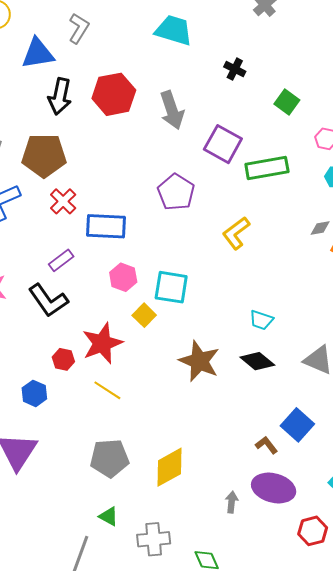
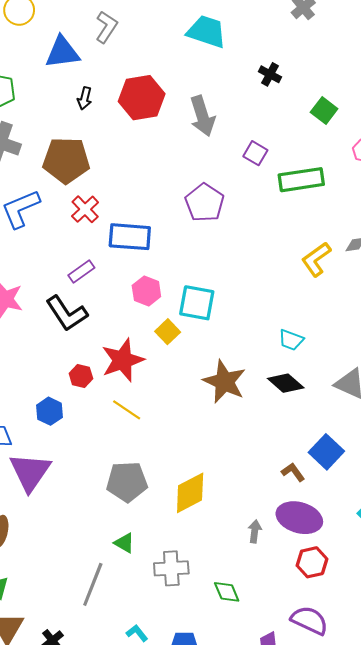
black arrow: (60, 96) -> (85, 98), size x0.6
purple square: (223, 144) -> (255, 153), size x0.6
yellow L-shape: (236, 233) -> (316, 259), moved
red hexagon: (313, 531) -> (312, 562), moved

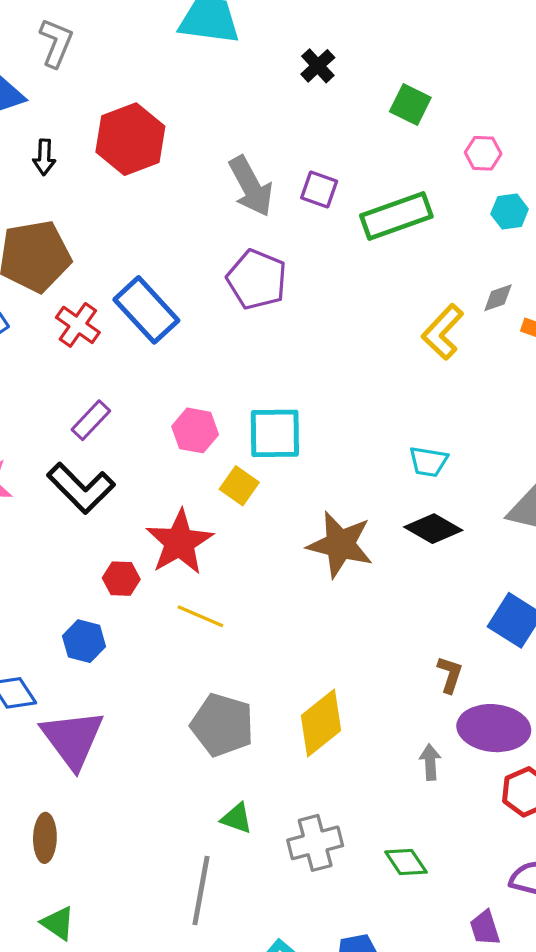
black cross: (270, 74) -> (318, 66), turned 30
gray arrow: (202, 116) -> (251, 186), moved
blue rectangle: (130, 237) -> (146, 310), moved, turned 54
brown L-shape: (293, 472) -> (450, 674), moved, turned 65
gray pentagon: (127, 482) -> (222, 725), turned 30

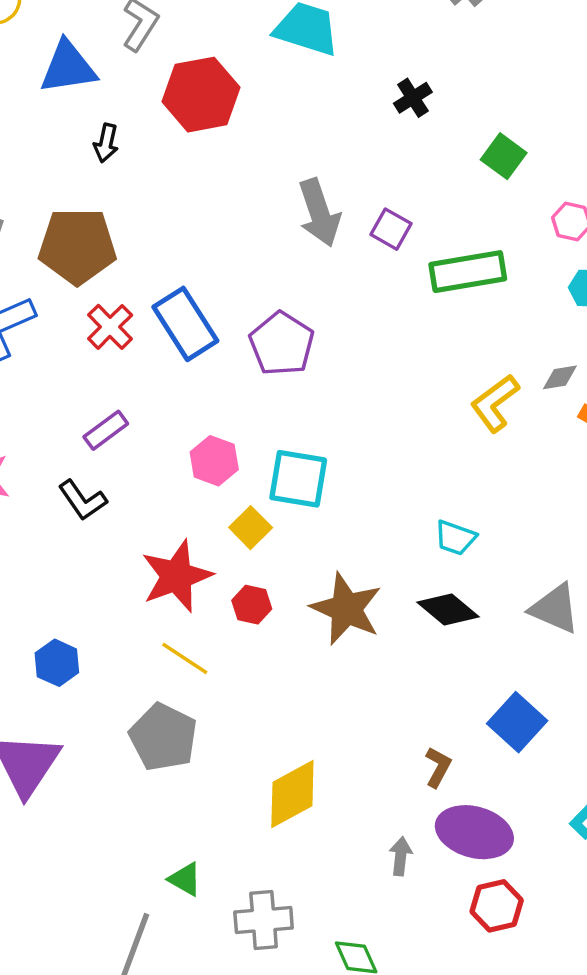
red hexagon: (130, 139) -> (201, 95), moved
purple pentagon: (257, 279) -> (282, 344), moved
black L-shape: (81, 488) -> (83, 500), size x0.7
red hexagon: (121, 579) -> (252, 605), moved
gray pentagon: (222, 725) -> (163, 737), moved

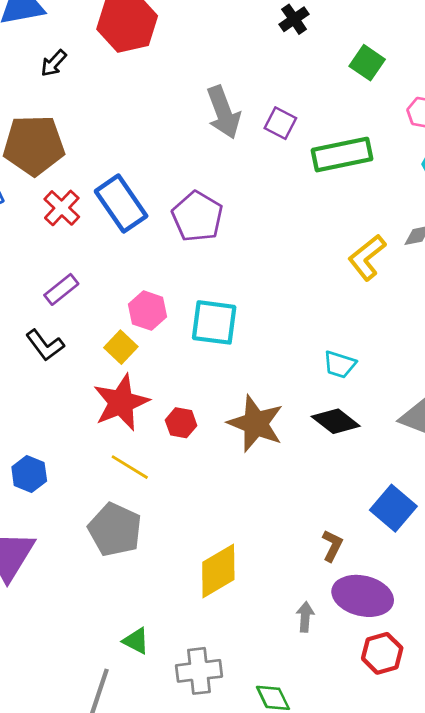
black arrow: (106, 143) -> (54, 63), turned 32
yellow square: (251, 528) -> (121, 347), moved

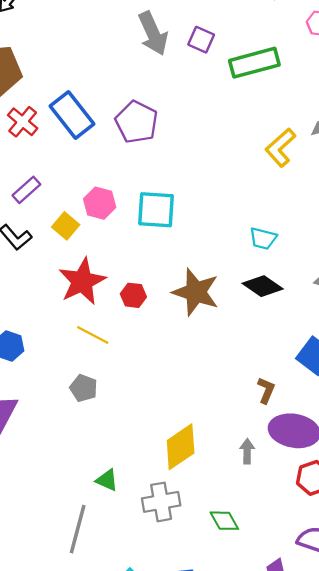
yellow square: (121, 347) -> (66, 226), moved
gray pentagon: (115, 530) -> (84, 388), size x0.6
yellow diamond: (218, 571) -> (181, 447), moved

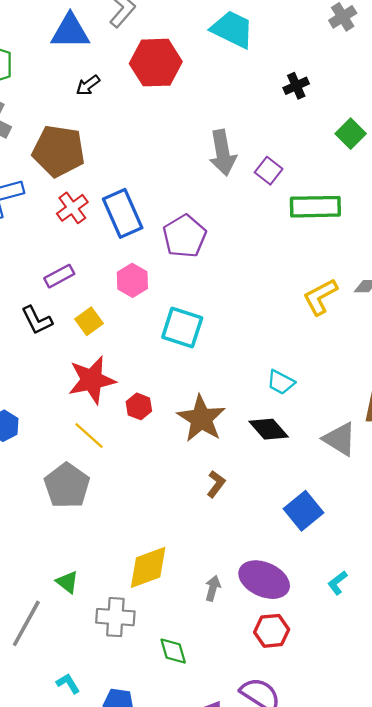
pink hexagon: (100, 203) -> (132, 280), moved
gray pentagon: (84, 388) -> (67, 486), size x1.6
brown L-shape: (266, 390) -> (216, 484), moved

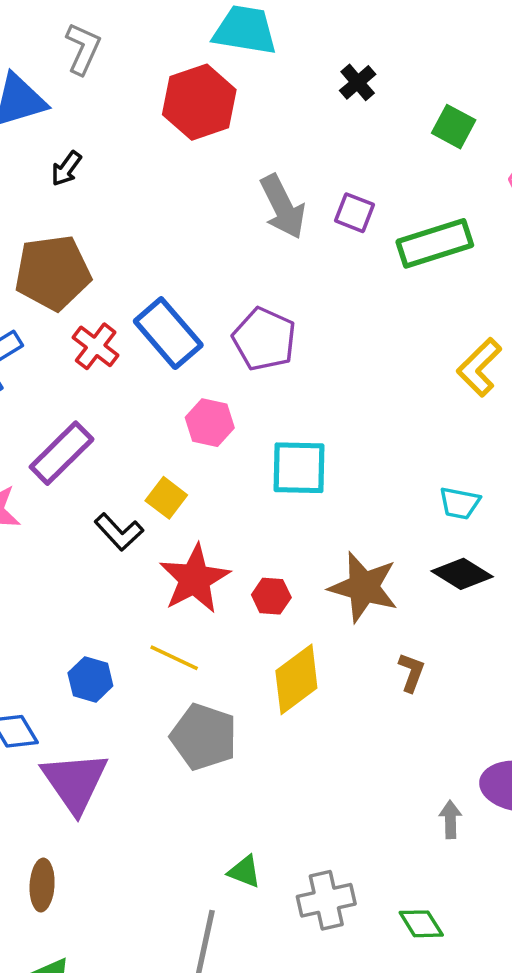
red hexagon: (156, 63) -> (199, 102), moved
purple rectangle: (59, 276) -> (62, 453), moved, size x1.5
black L-shape: (37, 320) -> (119, 532), moved
yellow line: (89, 436) -> (174, 658), moved
yellow diamond: (148, 567) -> (296, 679), moved

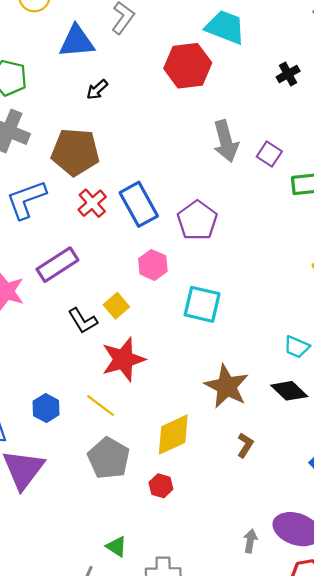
red hexagon: (271, 596) -> (161, 486), moved

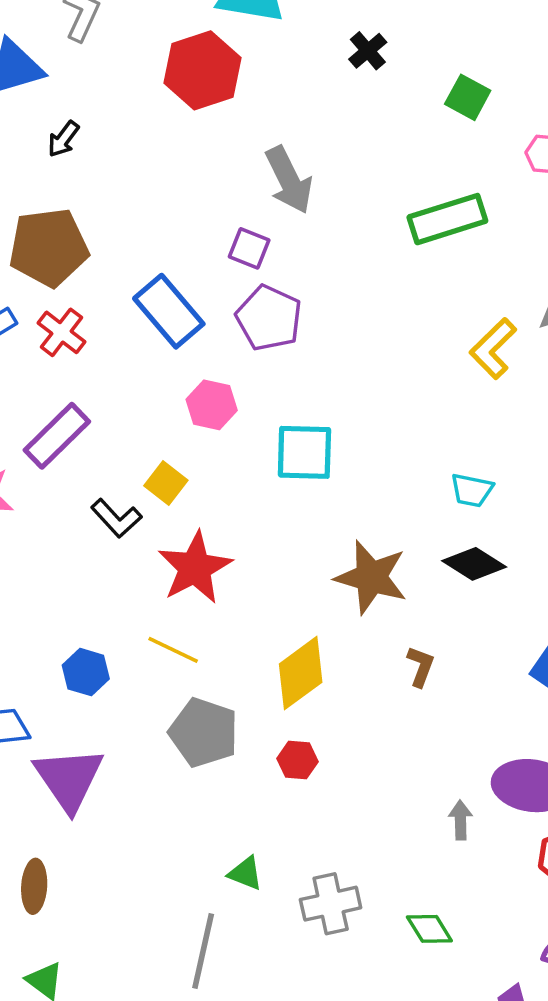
purple square: (269, 154) -> (249, 248), moved
red cross: (92, 203) -> (61, 332), moved

